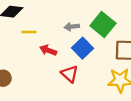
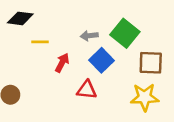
red arrow: (48, 50) -> (62, 63), turned 98
red triangle: (70, 74) -> (87, 90), turned -36

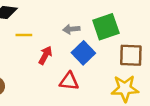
green square: (125, 33) -> (106, 27), turned 32

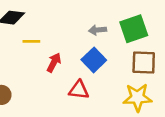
green square: (106, 27) -> (134, 29), moved
gray arrow: (71, 29) -> (98, 30), moved

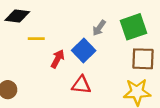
gray arrow: (98, 30) -> (99, 28), turned -49
blue square: (94, 60) -> (84, 51), moved

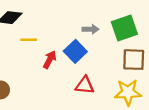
gray arrow: (99, 28) -> (91, 29), turned -126
red triangle: (81, 85) -> (85, 85), moved

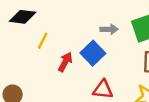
yellow line: (29, 40) -> (43, 41), turned -63

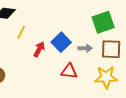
gray arrow: (109, 29) -> (85, 48), moved

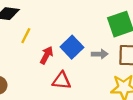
red triangle: (69, 71) -> (62, 81), moved

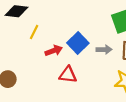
red arrow: (47, 55) -> (54, 51), turned 42

